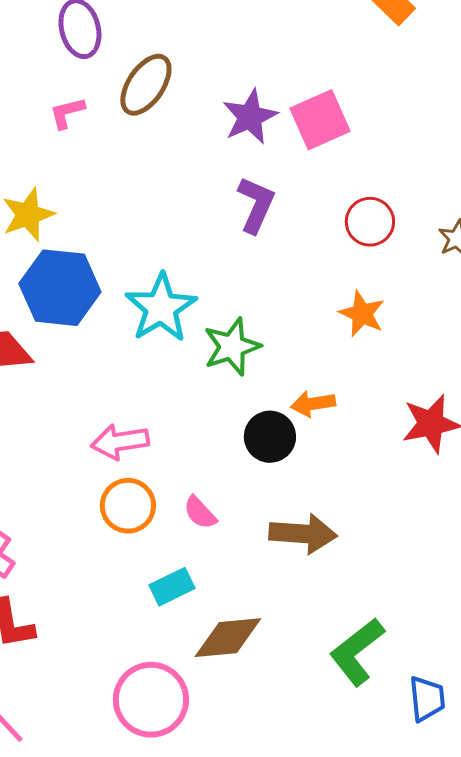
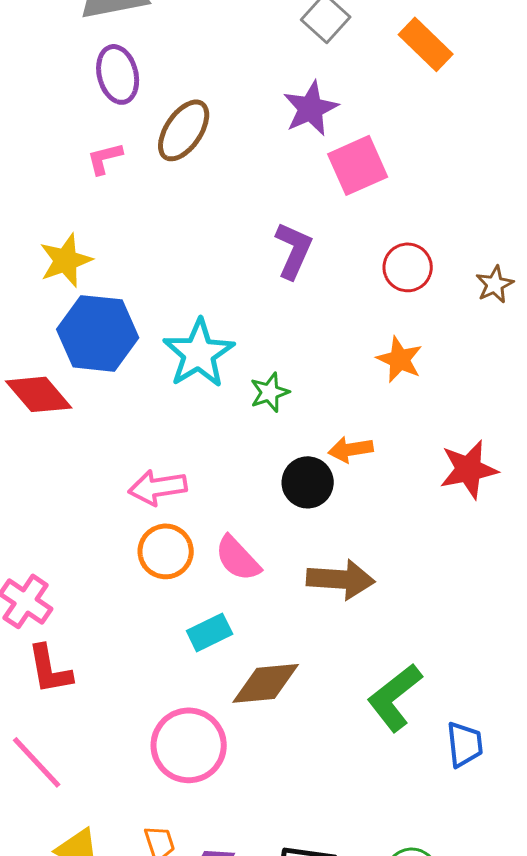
purple star: (250, 117) -> (311, 108), moved
green star: (232, 347) -> (270, 392), size x0.7
pink semicircle: (200, 513) -> (238, 558), size x1.4

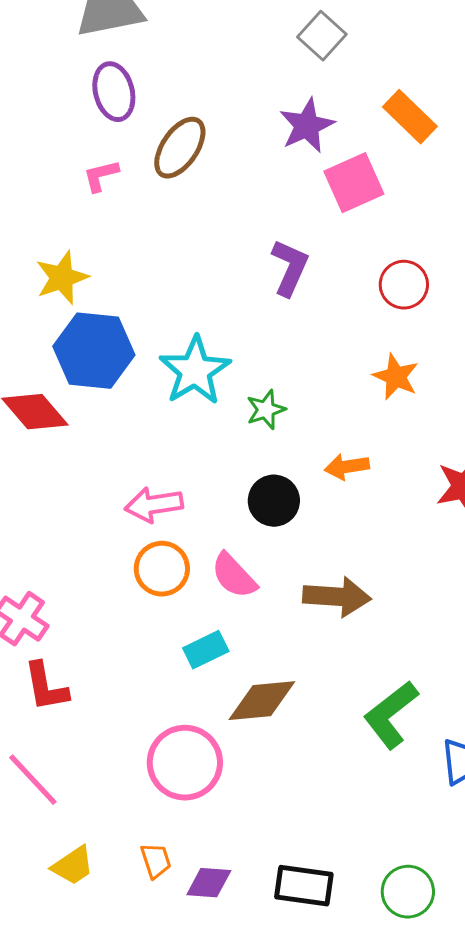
orange rectangle: (426, 44) -> (410, 117), moved
black circle: (308, 482) -> (274, 501), moved

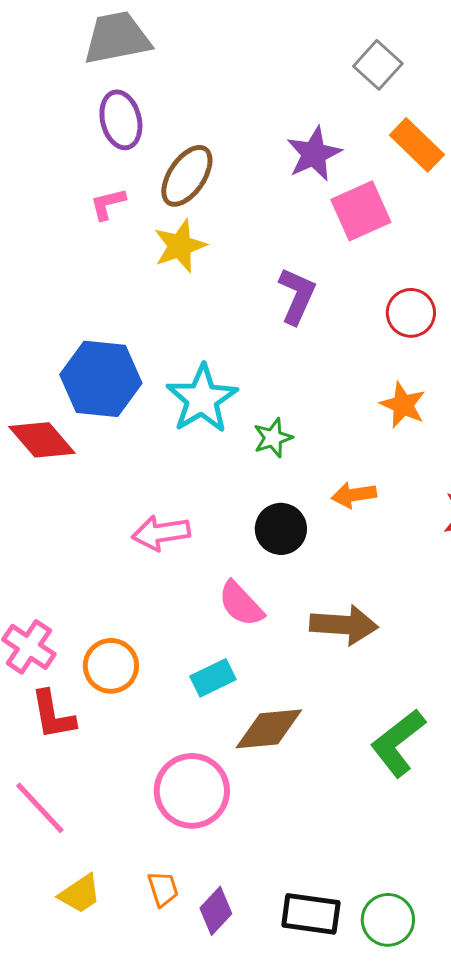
gray square: (322, 36) -> (378, 65), moved
yellow star: (62, 278) -> (180, 246), moved
orange circle: (162, 569) -> (111, 666), moved
purple diamond: (209, 883) -> (216, 911), turned -51
green circle: (408, 892) -> (388, 920), moved

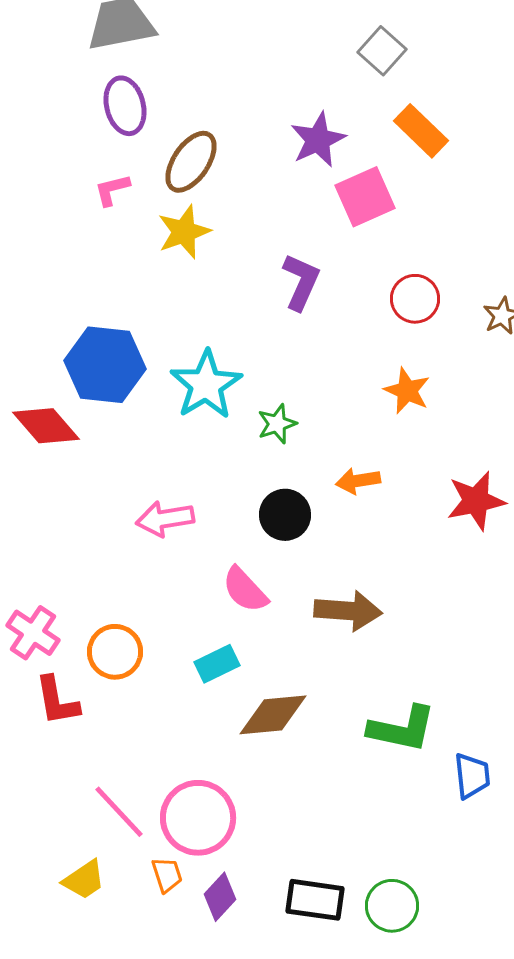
green L-shape: (398, 743) -> (402, 729), turned -130
pink circle: (192, 791) -> (198, 818), moved
pink line: (40, 808) -> (119, 812), moved

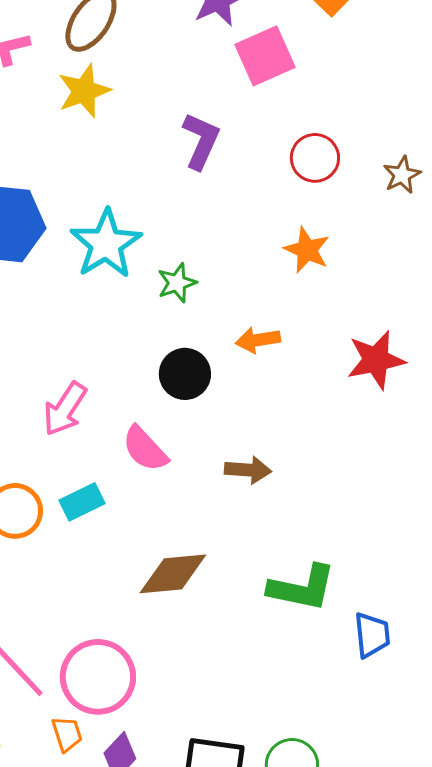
pink arrow: (165, 519) -> (65, 409), moved, turned -48
brown arrow: (348, 611) -> (248, 470), size x0.7
cyan rectangle: (217, 664) -> (82, 502), moved

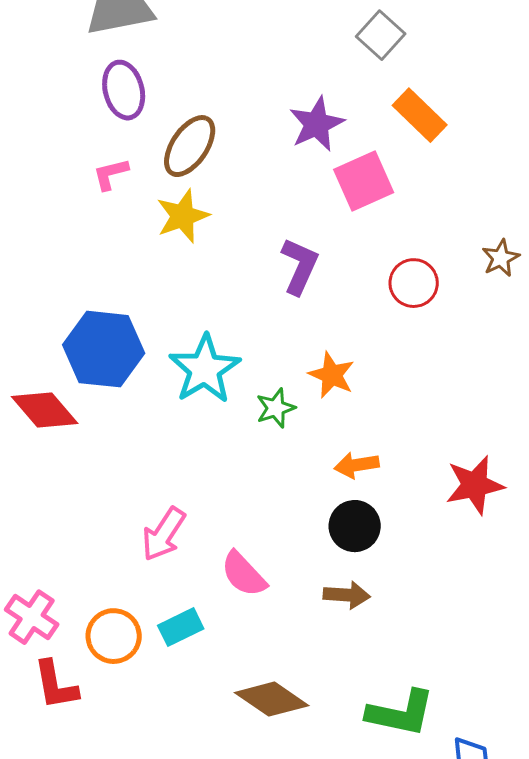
brown star: (402, 175) -> (501, 258), moved
orange star: (307, 250) -> (332, 375), moved
black circle: (185, 374) -> (355, 526), moved
brown diamond: (173, 574) -> (272, 699), turned 40

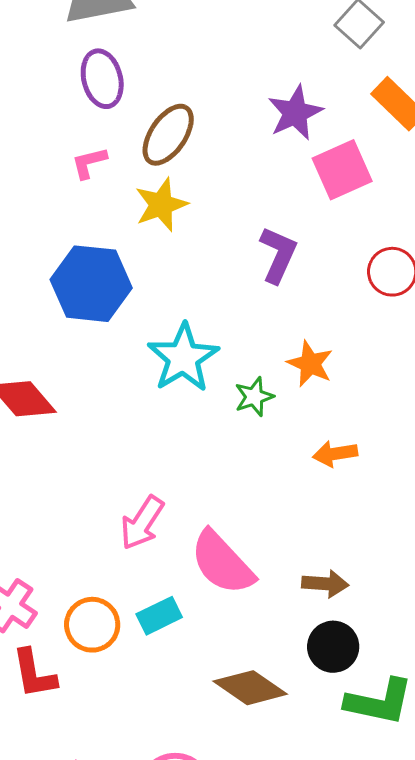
blue hexagon: (104, 349) -> (91, 284), moved
black circle: (355, 526) -> (333, 647), moved
pink semicircle: (244, 574) -> (222, 563), size x1.4

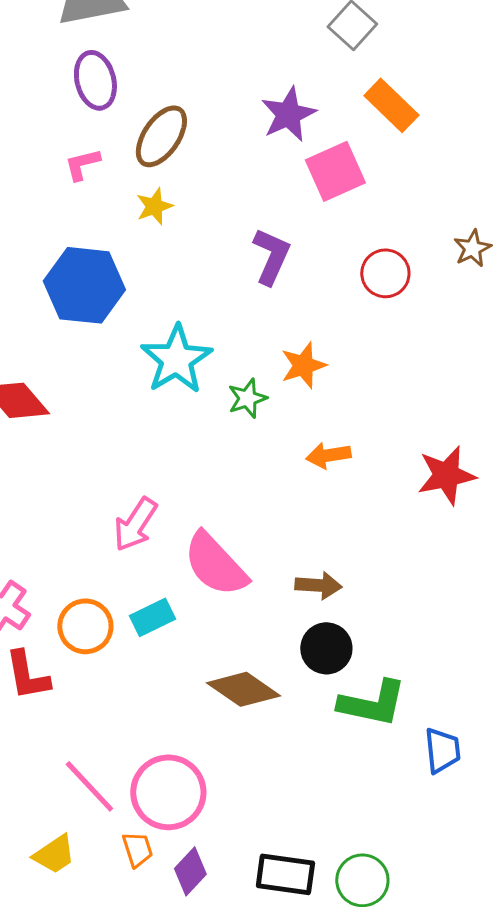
yellow star: (161, 205) -> (154, 206), size x0.7
orange star: (310, 364) -> (303, 365), turned 30

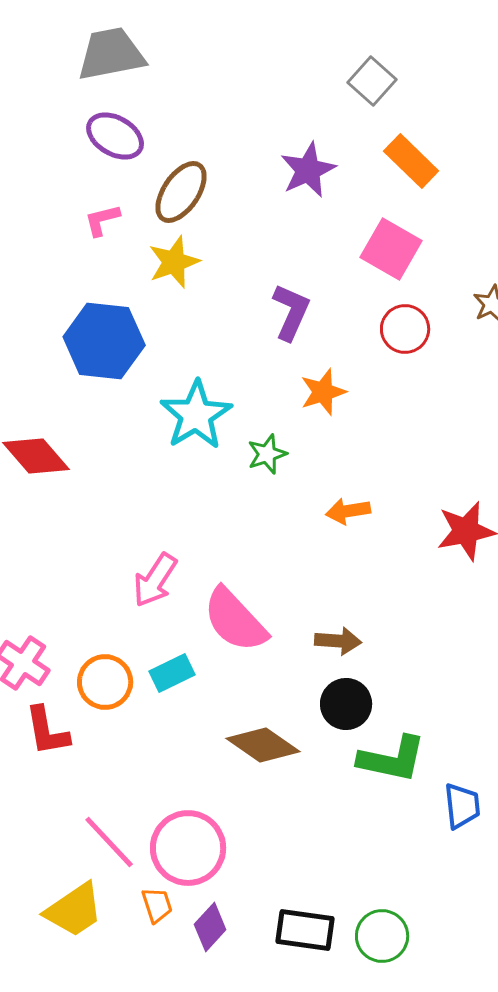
purple ellipse: (95, 80) -> (115, 136), turned -46
pink square: (335, 171) -> (391, 249), moved, turned -36
yellow star: (154, 206) -> (174, 262), size x1.4
orange star: (303, 365) -> (323, 392), moved
yellow trapezoid: (54, 854) -> (74, 910), size x1.4

